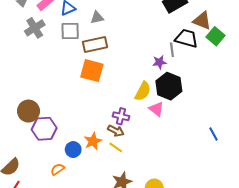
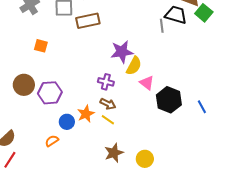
purple star: (159, 62) -> (122, 52), moved, size x1.6
orange square: (92, 71) -> (41, 46), moved, size x0.6
black hexagon: (169, 86) -> (169, 100), moved
purple cross: (121, 116) -> (106, 82), moved
purple hexagon: (44, 129) -> (50, 93), moved

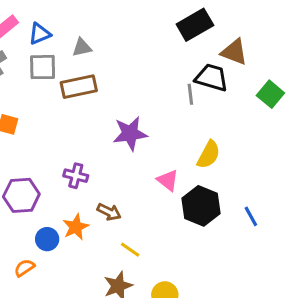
green square: (204, 13) -> (270, 94), moved
yellow semicircle: (134, 66) -> (209, 155), moved
purple cross: (106, 82) -> (76, 176), moved
yellow line: (108, 120) -> (130, 250), moved

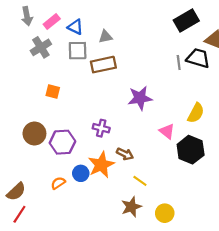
blue triangle: (40, 34) -> (75, 27), turned 49
gray line: (190, 94) -> (179, 62), moved
orange star: (76, 227) -> (101, 165), size x1.4
orange semicircle: (24, 268) -> (58, 183), moved

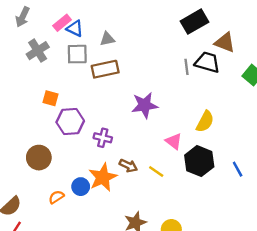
gray arrow: (27, 16) -> (23, 17), turned 36
pink rectangle: (52, 22) -> (62, 23), moved
brown circle: (34, 134) -> (39, 158), moved
purple hexagon: (62, 142) -> (70, 122), moved
yellow line: (140, 181) -> (156, 171), moved

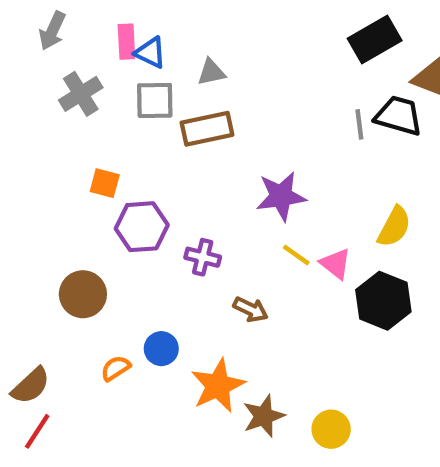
pink rectangle: (62, 23) -> (126, 42), turned -54
yellow line: (156, 171) -> (296, 255), moved
orange star: (103, 177) -> (218, 386), moved

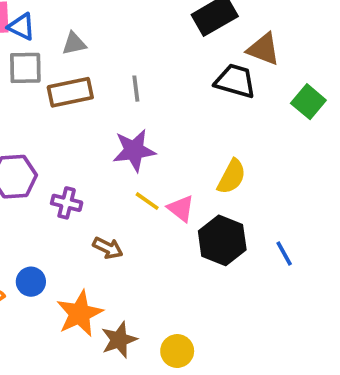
gray line: (359, 124) -> (136, 89), moved

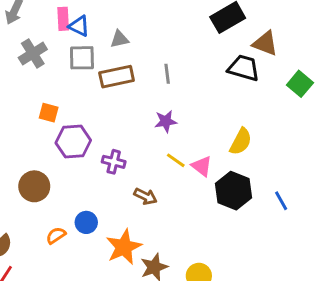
purple star: (134, 150) -> (166, 121), size x0.7

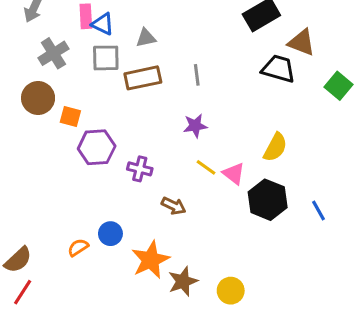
brown circle: (34, 186) -> (38, 98), moved

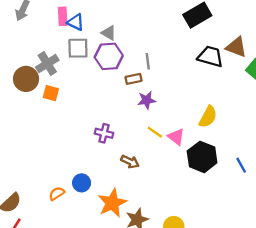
gray triangle: (146, 38) -> (109, 33), turned 42
brown triangle: (302, 43) -> (236, 47), moved
gray cross: (53, 53) -> (47, 64), moved
brown rectangle: (143, 78) -> (134, 79), moved, size x0.6
purple hexagon: (97, 147) -> (109, 56), moved

